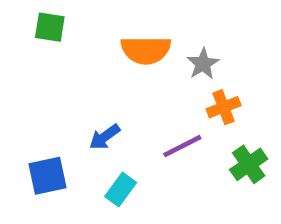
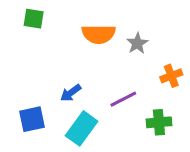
orange cross: (224, 107) -> (171, 76), moved
green cross: (249, 164) -> (159, 122), moved, turned 30
cyan rectangle: (121, 190) -> (82, 128), size x1.5

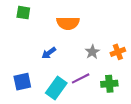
gray star: (137, 43) -> (92, 52), moved
blue arrow: (71, 93) -> (49, 53), moved
purple line: (123, 99) -> (81, 78), moved

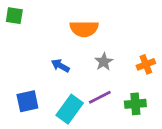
green square: (23, 13) -> (14, 16), moved
gray star: (92, 52) -> (104, 62), moved
blue arrow: (49, 53) -> (60, 66), turned 64

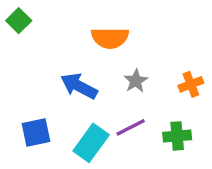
green square: (14, 16) -> (19, 21), turned 36
blue arrow: (60, 66) -> (79, 86), size x1.5

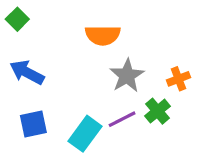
gray star: (136, 81) -> (127, 76), size x1.5
blue arrow: (79, 86) -> (27, 72), moved
green cross: (177, 136) -> (158, 111), moved, turned -35

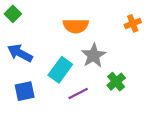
orange cross: (179, 79) -> (133, 23), moved
purple line: (122, 119) -> (78, 94), moved
cyan rectangle: (85, 134) -> (60, 70), moved

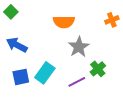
cyan rectangle: (60, 70) -> (45, 73), moved
purple line: (78, 94) -> (77, 82), moved

